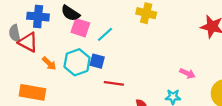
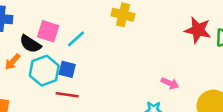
black semicircle: (70, 13) -> (30, 44), moved
orange arrow: (49, 63) -> (13, 62), moved, turned 88
red line: (114, 83) -> (67, 95), moved

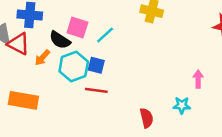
pink arrow: (170, 83) -> (198, 79), turned -114

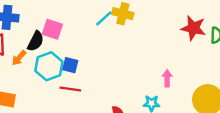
cyan line: (105, 35) -> (104, 18), moved
black semicircle: (60, 40) -> (36, 41), turned -96

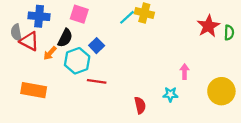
red star: (193, 28) -> (208, 26), turned 30
pink square: (52, 29) -> (79, 14), moved
blue square: (70, 65) -> (97, 46), moved, turned 32

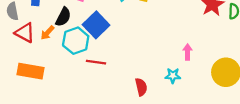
red triangle: (29, 41) -> (25, 33), moved
blue square: (97, 46) -> (96, 25), size x1.6

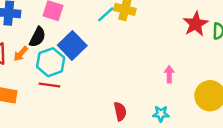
red line: (96, 62) -> (49, 85), moved
cyan star: (173, 76) -> (161, 114), moved

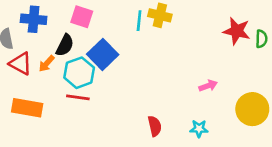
cyan line: (106, 14) -> (139, 21), turned -42
red star: (196, 24) -> (237, 31), turned -30
pink arrow: (169, 74) -> (208, 86), turned 70

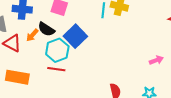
black semicircle: (65, 45) -> (46, 29), turned 96
orange arrow: (47, 64) -> (32, 35), moved

